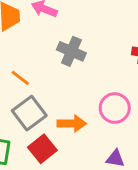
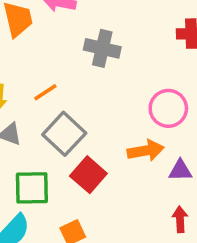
orange line: (20, 78) -> (45, 92), turned -60
orange arrow: (72, 124) -> (146, 151), moved

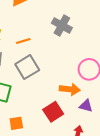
red square: (88, 175) -> (53, 112), moved

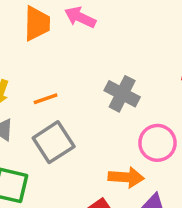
gray cross: (62, 25) -> (122, 94), moved

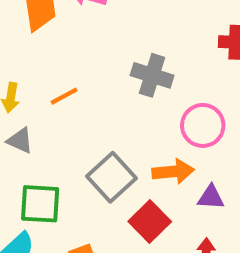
gray square: (54, 142) -> (111, 177), moved

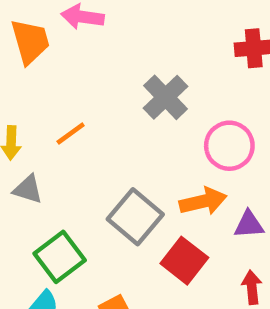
gray cross: (152, 75) -> (165, 97), turned 36
green square: (40, 204) -> (60, 257), turned -33

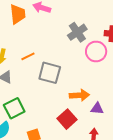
gray cross: (165, 97) -> (77, 32), moved
pink circle: (229, 146) -> (96, 51), moved
gray square: (135, 217) -> (50, 73), moved, turned -35

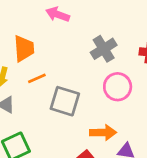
orange trapezoid: (18, 14) -> (24, 48), moved
pink circle: (96, 51) -> (118, 87), moved

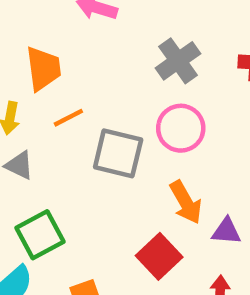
pink circle: (118, 87) -> (181, 128), moved
orange arrow: (103, 132) -> (186, 202), turned 65

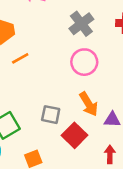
gray square: (118, 153) -> (51, 115), moved, size x0.7

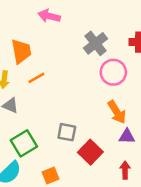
pink circle: (84, 62) -> (113, 72), moved
orange arrow: (89, 104) -> (117, 112), moved

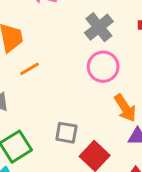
pink circle: (113, 72) -> (103, 67), moved

